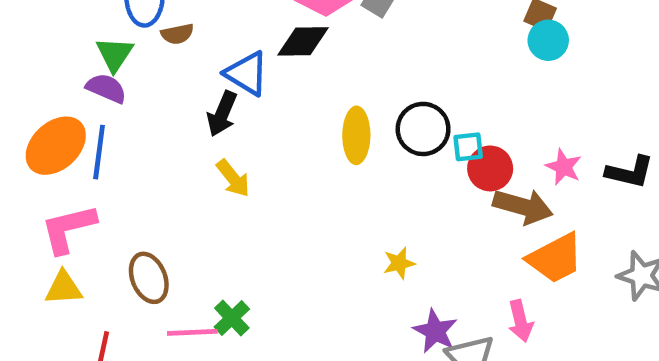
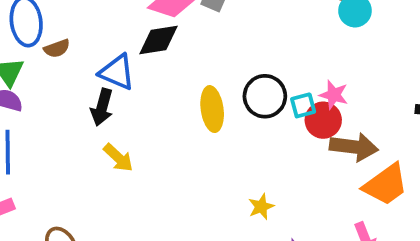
pink star: (564, 167) -> (334, 95), moved

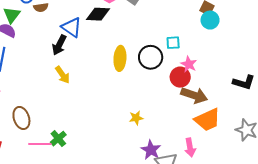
cyan square: (303, 105) -> (173, 43), moved

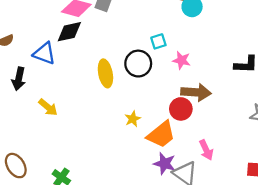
black arrow: (59, 45) -> (19, 79), moved
red circle: (180, 77) -> (181, 109), moved
yellow star: (136, 118) -> (133, 119), moved
orange trapezoid: (207, 120) -> (161, 134), moved

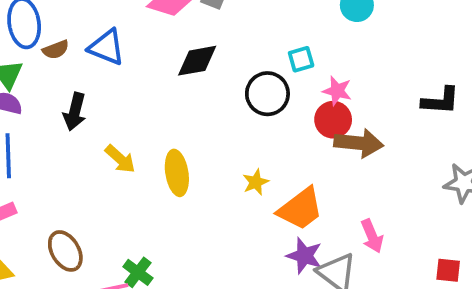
black diamond: (69, 32) -> (197, 61), moved
blue triangle: (44, 53) -> (107, 47), moved
yellow ellipse: (105, 73) -> (177, 173), moved
red circle: (181, 109) -> (333, 120), moved

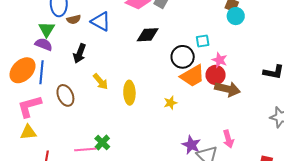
orange trapezoid: (301, 209) -> (193, 76), moved
brown ellipse: (65, 251) -> (65, 95), moved

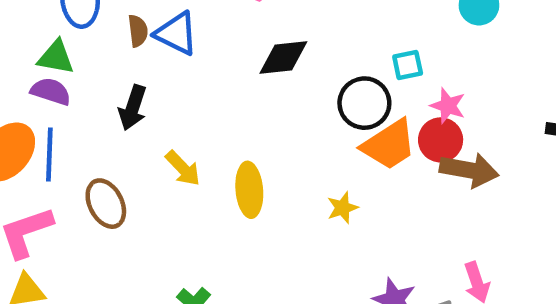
brown semicircle: (74, 19) -> (138, 31), moved, turned -80
green triangle: (47, 29) -> (56, 57), turned -48

